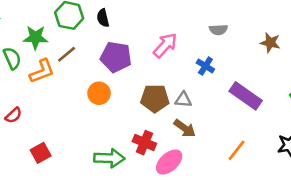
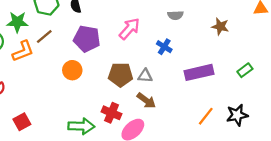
purple rectangle: (246, 96) -> (199, 72), turned -48
orange line: (237, 150) -> (206, 116), moved

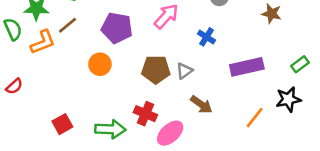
gray triangle: (145, 76) -> (184, 71), turned -40
brown arrow: (146, 100) -> (201, 105), moved
black star: (237, 115) -> (288, 99), moved
red square: (22, 122) -> (62, 124), moved

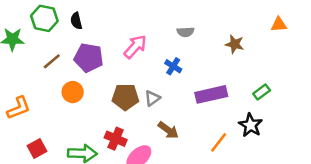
brown line: (67, 25) -> (52, 61), moved
orange L-shape: (43, 42) -> (19, 108), moved
black star: (288, 99) -> (251, 125), turned -30

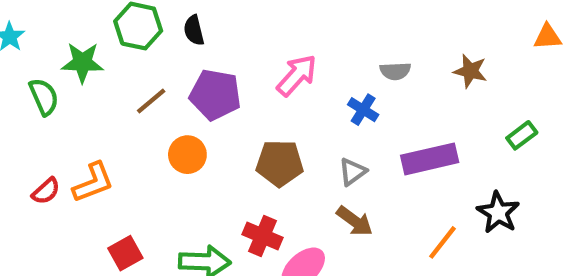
gray semicircle: (185, 32) -> (395, 71), moved
green rectangle: (262, 92) -> (522, 135), moved
gray triangle: (152, 98) -> (352, 172), moved

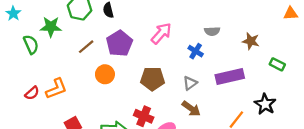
brown star: (470, 71) -> (251, 41), moved
purple pentagon: (215, 95) -> (119, 43), turned 30
green rectangle: (522, 135) -> (277, 64), turned 64

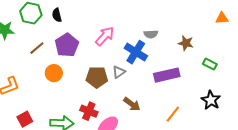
blue cross: (196, 51) -> (136, 52), size x1.6
gray triangle: (190, 83) -> (119, 72), moved
black star: (265, 104) -> (211, 100), moved

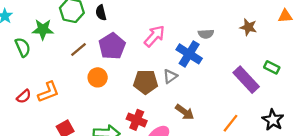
brown star: (186, 43) -> (248, 27), moved
purple rectangle: (167, 75) -> (246, 80), moved, turned 60
black star: (211, 100) -> (273, 120), moved

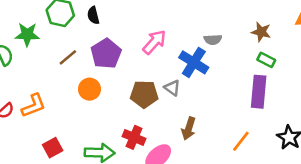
green rectangle: (272, 67) -> (266, 60), moved
gray triangle: (170, 76) -> (172, 88), turned -48
purple rectangle: (246, 80) -> (259, 92), turned 48
brown arrow: (185, 112) -> (189, 129), turned 72

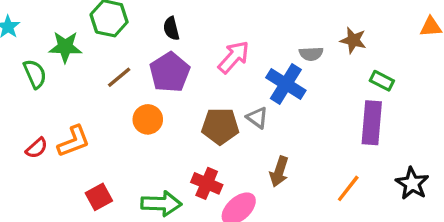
black semicircle: (93, 15) -> (171, 28), moved
brown star: (261, 32) -> (353, 40), moved

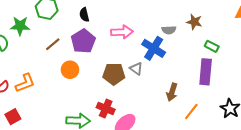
pink arrow: (234, 57) -> (122, 32), turned 45
brown arrow: (279, 172) -> (172, 92), moved
red square: (99, 197) -> (13, 117), moved

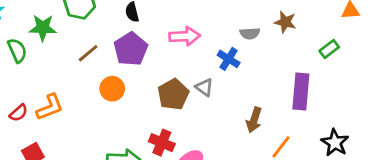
green rectangle: (212, 46) -> (329, 49), moved, turned -64
blue cross: (154, 48) -> (229, 59), size x0.7
brown pentagon: (114, 74) -> (173, 94), turned -30

